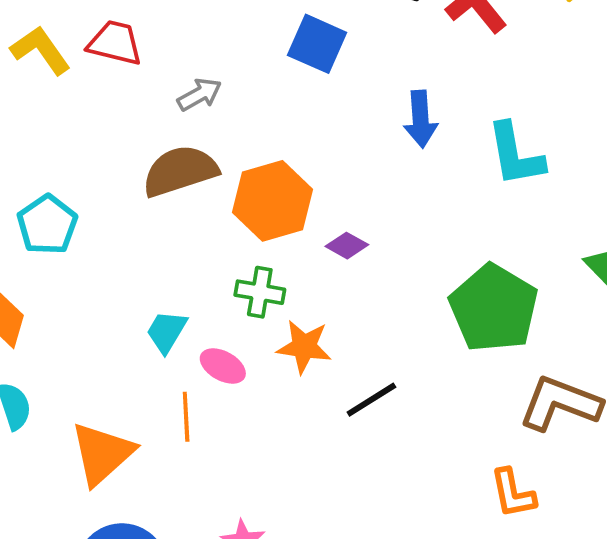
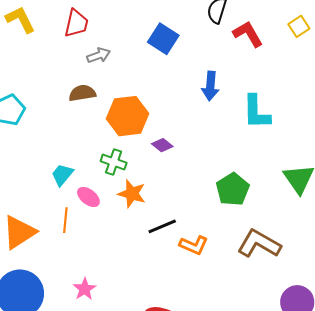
red trapezoid: (115, 43) -> (76, 23), moved, turned 80
brown semicircle: (180, 171) -> (82, 93), size x0.7
green pentagon: (494, 308) -> (233, 189), size x0.7
orange L-shape: (513, 493) -> (194, 245), moved, turned -64

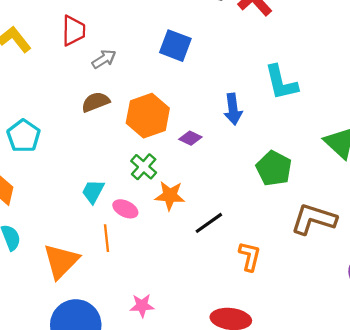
blue square: (163, 39) -> (175, 46), moved
blue arrow: (210, 86) -> (233, 109), moved
green cross: (114, 162) -> (144, 167), turned 35
orange L-shape: (194, 245) -> (250, 256), moved, turned -88
pink star: (85, 289) -> (142, 306), turned -30

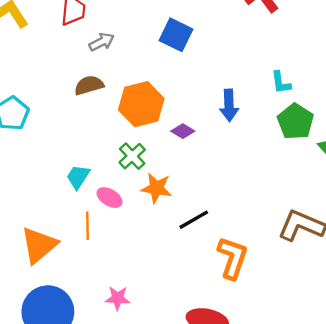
cyan L-shape: (281, 82) -> (281, 83), size x0.6
green pentagon: (274, 168) -> (296, 122), moved
orange L-shape: (250, 256) -> (232, 258), size x1.4

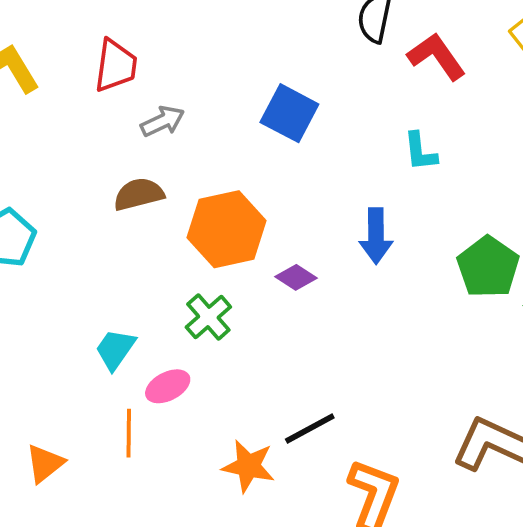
cyan L-shape: (281, 83) -> (420, 152), moved
orange star: (156, 188) -> (248, 466), moved
pink ellipse: (110, 198) -> (168, 386), turned -60
orange triangle: (39, 245) -> (45, 463), size x0.6

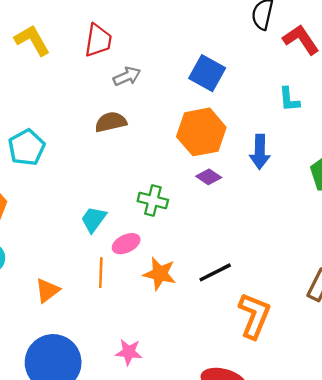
orange hexagon: (227, 229) -> (201, 132), moved
green cross: (208, 317) -> (153, 201), turned -36
orange star: (248, 466) -> (160, 274), moved

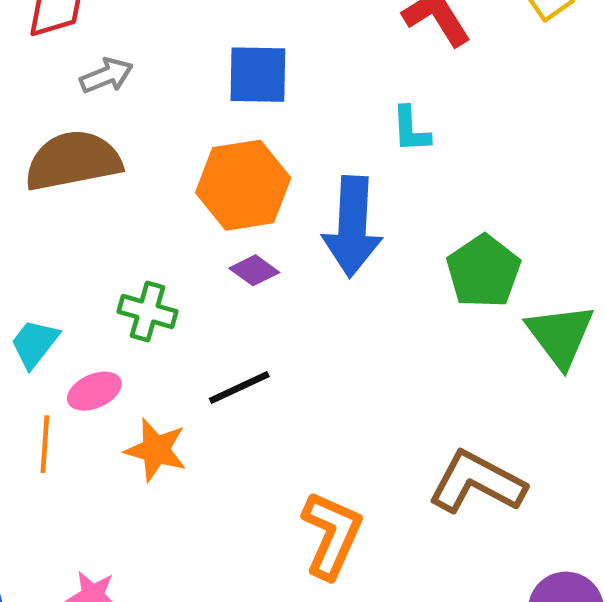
blue square: (207, 73) -> (258, 75), turned -30
brown semicircle: (111, 122) -> (73, 161), size x1.6
blue arrow: (260, 152) -> (352, 227), size x1.5
black line: (215, 272) -> (239, 388), moved

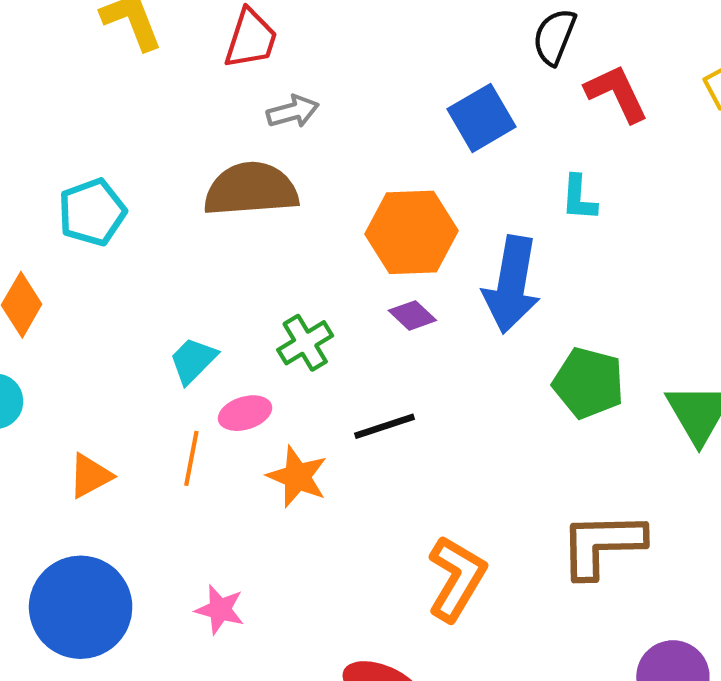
blue square: (258, 75) -> (481, 118), moved, turned -38
green pentagon: (484, 271) -> (588, 383), moved, turned -30
green cross: (148, 312) -> (305, 343), turned 36
brown L-shape: (477, 482) -> (602, 545), turned -36

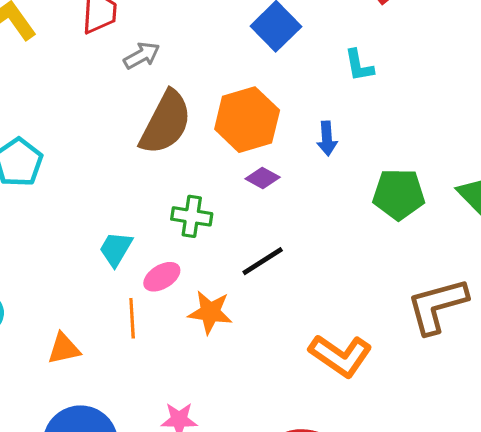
brown semicircle: (251, 189) -> (166, 123), moved, turned 136
blue arrow: (512, 285) -> (327, 139), size x0.5
green cross: (305, 343) -> (192, 216), turned -36
orange triangle: (90, 476) -> (64, 349), turned 30
orange L-shape: (456, 578) -> (341, 356), turned 108

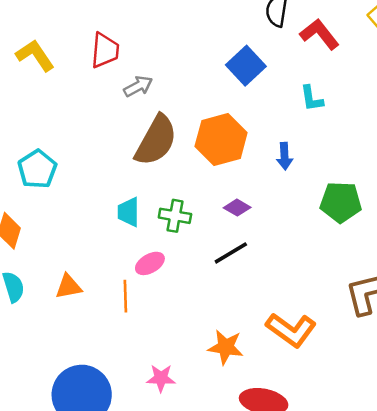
purple diamond: (263, 178) -> (237, 208), moved
cyan trapezoid: (116, 249) -> (128, 212), moved, turned -32
orange star: (210, 312) -> (226, 347), moved
orange triangle: (64, 349) -> (68, 287), moved

